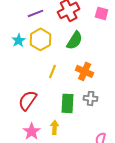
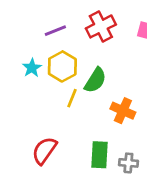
green semicircle: (75, 40) -> (95, 80), moved
yellow line: (53, 71) -> (72, 98), moved
gray cross: (91, 98) -> (128, 163), moved

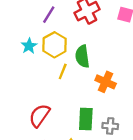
purple line: (55, 31) -> (49, 15), turned -36
green semicircle: (95, 80) -> (82, 56), turned 140

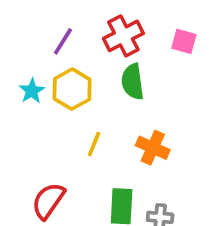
green semicircle: (82, 56) -> (133, 82), moved
yellow line: (63, 71) -> (94, 144), moved

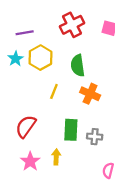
purple line: (63, 41) -> (25, 33), moved, turned 48
green semicircle: (133, 82) -> (78, 65), moved

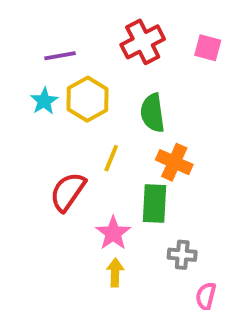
red semicircle: (26, 126) -> (68, 192), moved
green rectangle: (71, 130) -> (155, 204), moved
gray cross: (95, 137) -> (182, 255), moved
pink star: (30, 161) -> (113, 233), moved

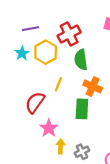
red cross: (143, 42) -> (69, 34), moved
pink star: (113, 233) -> (49, 128), moved
gray cross: (182, 255) -> (82, 152), moved, turned -32

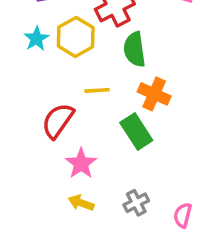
yellow line: (58, 84) -> (97, 90), turned 64
green rectangle: (82, 109) -> (136, 131), turned -36
yellow arrow: (61, 146) -> (81, 203), moved, turned -72

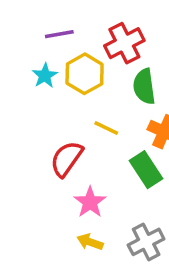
yellow line: (97, 90) -> (106, 128), turned 30
gray cross: (136, 203) -> (146, 242), size x1.4

